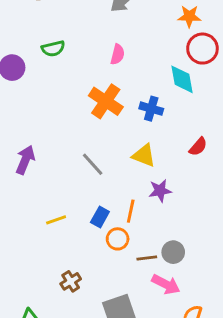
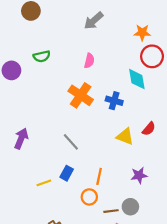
yellow triangle: (144, 155) -> (125, 136), moved
purple star: (160, 191) -> (139, 175), moved
blue rectangle: (100, 217) -> (67, 173), moved

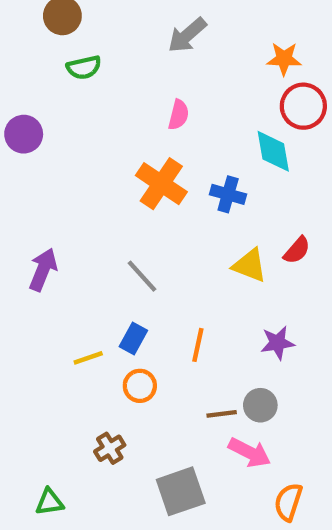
green semicircle: (42, 56) -> (84, 67), moved
orange circle: (89, 197) -> (140, 386), moved

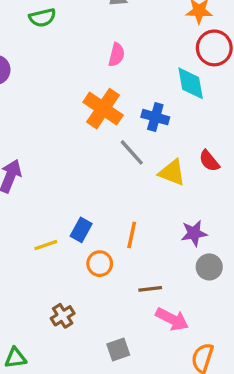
red semicircle: (297, 250) -> (209, 161), turned 100
gray line: (142, 276) -> (132, 152), moved
orange circle: (140, 386) -> (100, 264), moved
gray circle: (260, 405) -> (209, 267), moved
gray square: (181, 491) -> (118, 350), size x0.6

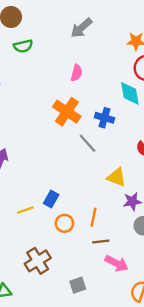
yellow triangle: (172, 173) -> (117, 177), moved
orange line: (132, 235) -> (94, 217), moved
brown cross: (63, 316) -> (38, 261), size x1.5

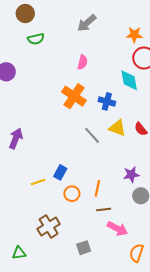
gray line: (87, 143) -> (92, 135), moved
yellow triangle: (117, 177) -> (117, 128), moved

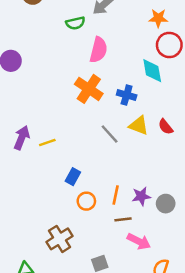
green semicircle: (36, 39) -> (75, 23), moved
pink semicircle: (82, 62) -> (99, 50), size x1.5
purple star: (131, 175) -> (141, 196), moved
yellow line: (38, 182) -> (47, 143), moved

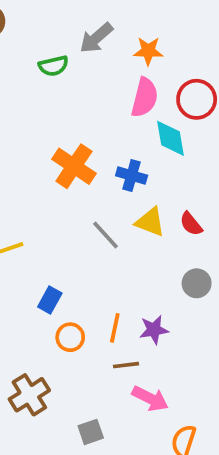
orange star: (158, 18) -> (148, 51), moved
pink semicircle: (99, 50) -> (145, 97), moved
gray circle: (166, 204) -> (197, 283), moved

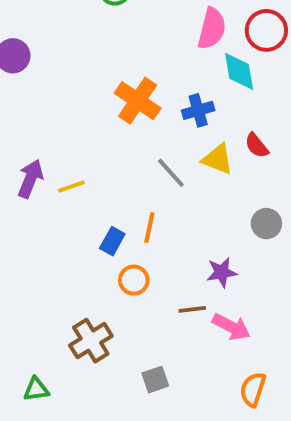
blue cross: (132, 175) -> (198, 110), turned -32
red semicircle: (191, 224) -> (257, 146), moved
orange line: (115, 328) -> (149, 227), moved
pink arrow: (150, 399) -> (231, 327), moved

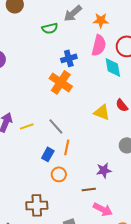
blue cross: (198, 110) -> (69, 58), moved
gray line: (171, 173) -> (56, 126), moved
pink arrow: (231, 327) -> (103, 209), moved
brown cross: (91, 341) -> (37, 205), turned 30

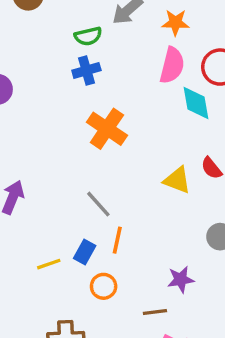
blue cross: (69, 58) -> (86, 70), moved
yellow line: (27, 126) -> (49, 264), moved

